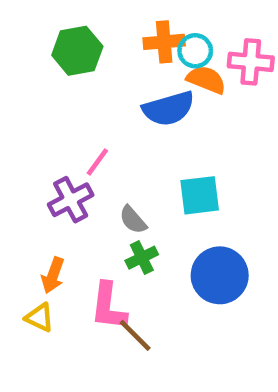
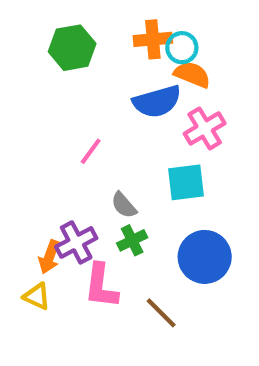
pink cross: (251, 62) -> (205, 128), moved, turned -36
purple cross: (71, 200) -> (76, 242), moved
brown line: (135, 335) -> (161, 313), moved

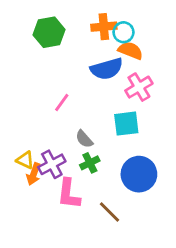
yellow triangle: (37, 296) -> (25, 160), moved

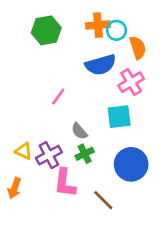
orange semicircle: (131, 51) -> (138, 48), moved, turned 50
orange arrow: (34, 174) -> (14, 188), moved

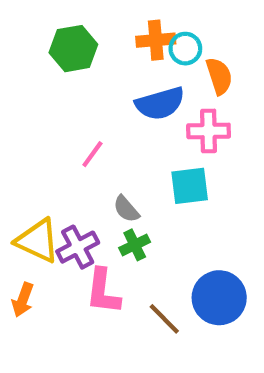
pink cross: (131, 82) -> (209, 131), turned 30
yellow triangle: (24, 151) -> (38, 241), size x1.6
blue circle: (131, 164) -> (219, 298), moved

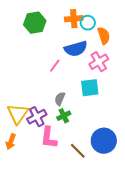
pink cross: (209, 131) -> (99, 62), turned -30
pink line: (92, 154) -> (55, 66), moved
gray semicircle: (126, 209) -> (60, 99), turned 64
yellow triangle: (38, 241) -> (18, 114), turned 40

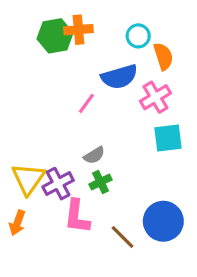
orange cross: (74, 19) -> (79, 30), moved
cyan square: (90, 88) -> (168, 138), moved
gray semicircle: (60, 99) -> (94, 155), turned -144

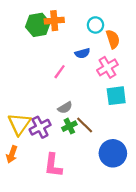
blue semicircle: (119, 77) -> (82, 53), size x0.6
pink L-shape: (77, 217) -> (53, 165), moved
brown line: (122, 237) -> (85, 125), moved

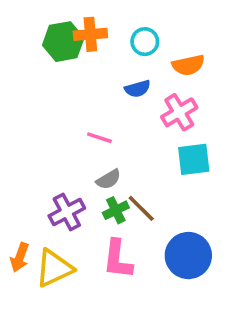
cyan circle: (95, 25) -> (145, 42), moved
orange semicircle: (113, 39) -> (188, 65), turned 96
pink line: (60, 72) -> (99, 138), moved, turned 72
yellow triangle: (19, 124) -> (54, 268), moved, turned 30
pink L-shape: (53, 165) -> (118, 259), moved

